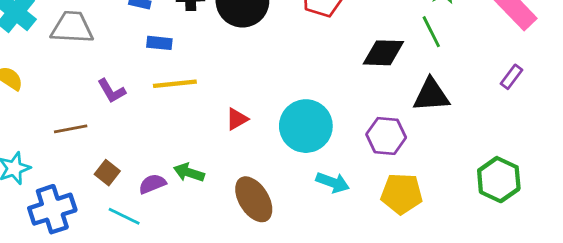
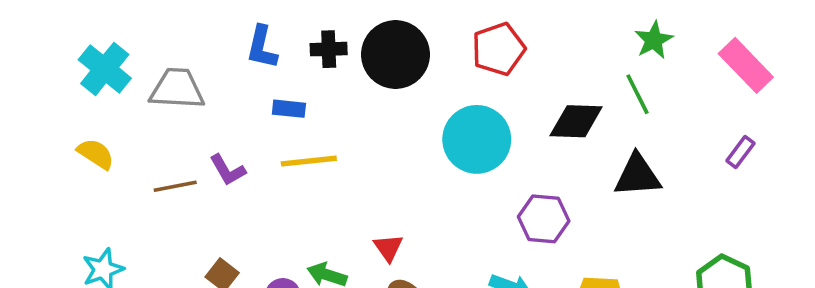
red triangle: (237, 119) -> (388, 248), moved, turned -35
cyan circle: (306, 126) -> (477, 139), moved
brown line: (71, 129) -> (175, 186), moved
purple hexagon: (386, 136) -> (544, 219), moved

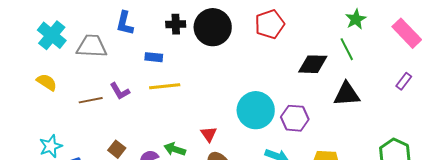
blue L-shape: (262, 47) -> (125, 23), moved
cyan circle: (477, 139) -> (256, 110), moved

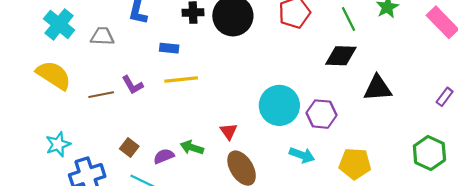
gray trapezoid: (92, 46) -> (102, 36), size x0.7
green line: (347, 49) -> (348, 19), moved
purple rectangle: (404, 81) -> (445, 97), moved
yellow semicircle: (47, 82) -> (54, 75), size x1.6

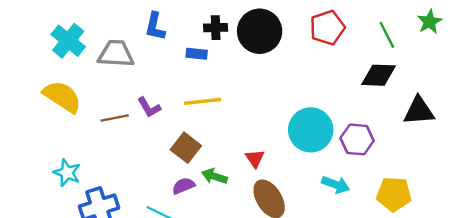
gray trapezoid: (102, 36) -> (116, 54), size x1.4
blue rectangle: (169, 48) -> (197, 54), moved
cyan star: (58, 144) -> (67, 173), turned -30
brown square: (129, 148) -> (186, 148), moved, size x1.4

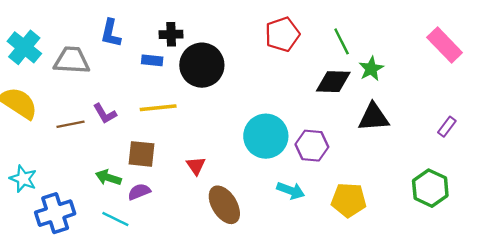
green star: (430, 22) -> (371, 69), moved
black circle: (260, 31) -> (202, 65), moved
brown square: (186, 148) -> (142, 154), turned -32
red triangle: (255, 158) -> (196, 166), moved
green arrow: (214, 176) -> (108, 178), moved

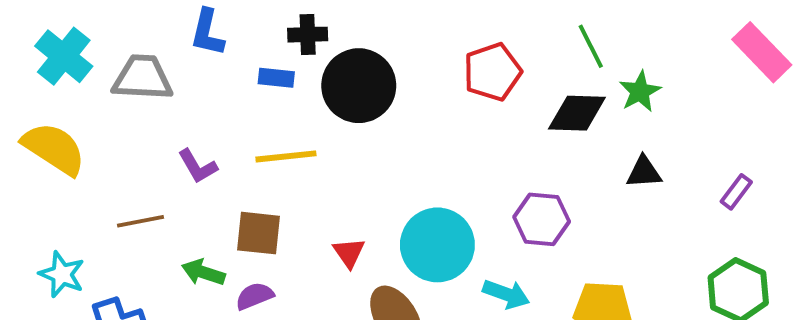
red pentagon: (282, 34) -> (492, 72), moved
black triangle: (374, 117) -> (644, 172), size x0.7
brown line: (70, 124) -> (140, 221), moved
purple rectangle: (447, 127) -> (736, 192), moved
cyan circle: (266, 136) -> (437, 245), moved

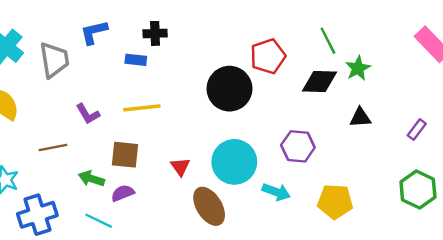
blue L-shape: (207, 33) -> (94, 32), turned 64
gray trapezoid: (142, 78) -> (54, 60), turned 78
black circle: (359, 86) -> (229, 89), moved

